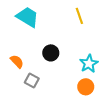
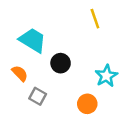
cyan trapezoid: (28, 17) -> (33, 40), moved
orange circle: (86, 87) -> (87, 104), moved

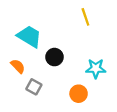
cyan star: (106, 76) -> (96, 68), turned 30

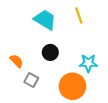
cyan trapezoid: (29, 36) -> (45, 20), moved
orange circle: (79, 94) -> (72, 86), size x1.6

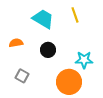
orange semicircle: (16, 61) -> (16, 43), moved, turned -56
gray square: (31, 80) -> (22, 76), moved

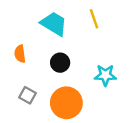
orange semicircle: (16, 43) -> (20, 54), turned -88
orange circle: (69, 82) -> (66, 103), moved

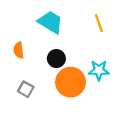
yellow line: (94, 19) -> (99, 23), moved
orange circle: (66, 103) -> (71, 82), moved

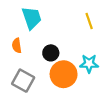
cyan trapezoid: (50, 22) -> (32, 18), moved, turned 40
gray square: (26, 89) -> (23, 81), size x1.5

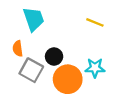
yellow line: (89, 21) -> (95, 22), turned -49
gray square: (23, 81) -> (31, 70), moved

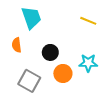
gray square: (31, 70) -> (29, 81), moved
orange circle: (68, 79) -> (63, 74), size x0.7

